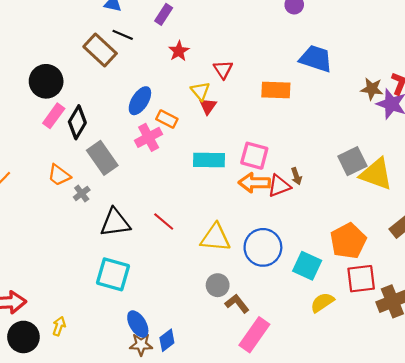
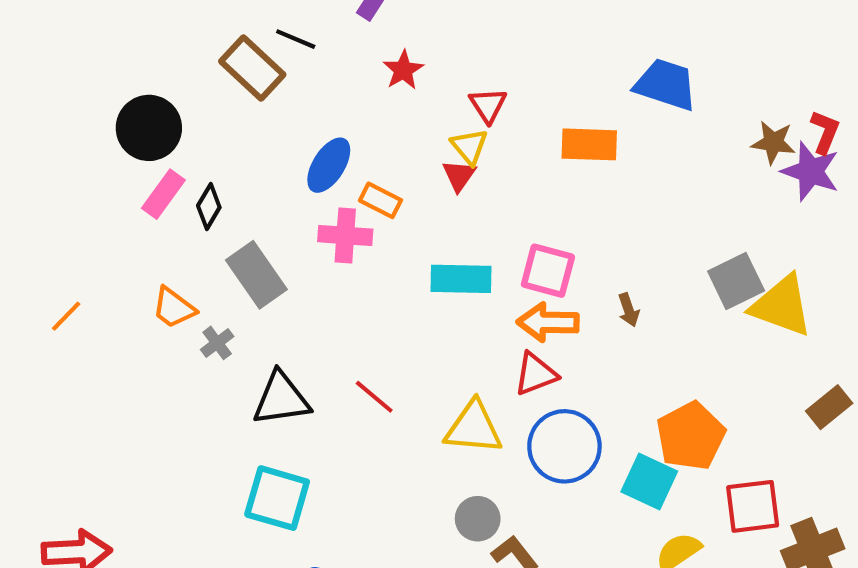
yellow triangle: (200, 91) -> (469, 147), moved
black diamond: (77, 122) -> (209, 207), size x0.7
pink cross: (149, 137) -> (345, 235), turned 32
red triangle: (279, 186) -> (536, 374), moved
orange pentagon: (348, 241) -> (691, 436), moved

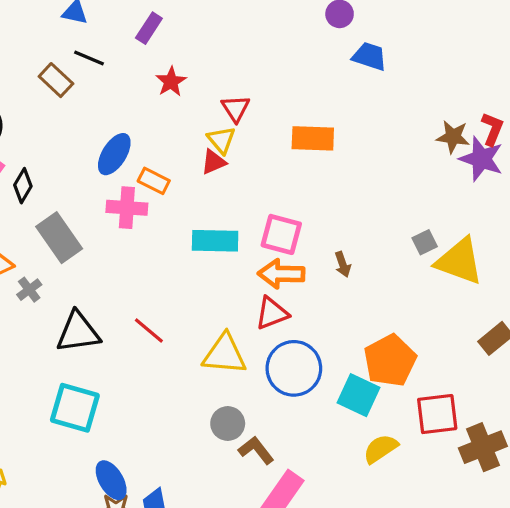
brown rectangle: (252, 68) -> (56, 80), size x0.7
blue trapezoid: (666, 85) -> (369, 56), moved, size x0.7
red triangle: (459, 175) -> (214, 162), turned 32
gray square: (736, 281) -> (425, 242), size x0.6

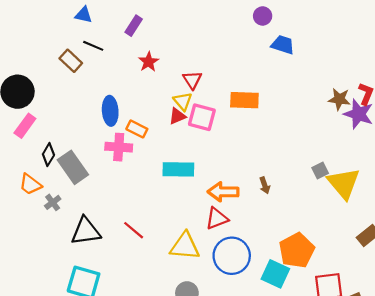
blue ellipse: (114, 154) -> (110, 111), turned -36
black diamond: (23, 186) -> (48, 155), moved
pink square: (281, 234) -> (202, 117), moved
yellow triangle: (459, 261) -> (344, 183), turned 30

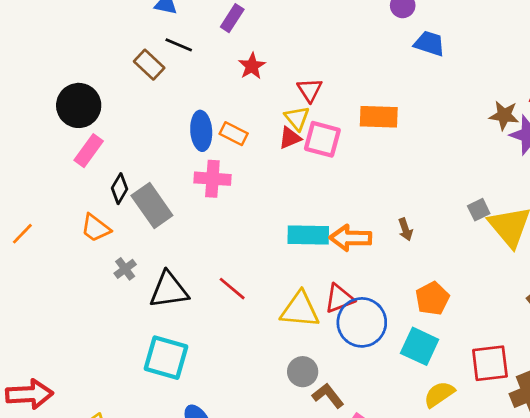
orange rectangle: (137, 129) -> (234, 134), moved
cyan rectangle: (178, 169) -> (308, 235), moved
gray cross: (53, 202) -> (125, 269), moved
red triangle: (217, 218) -> (339, 298), moved
orange pentagon: (297, 250) -> (432, 298), moved, size x0.7

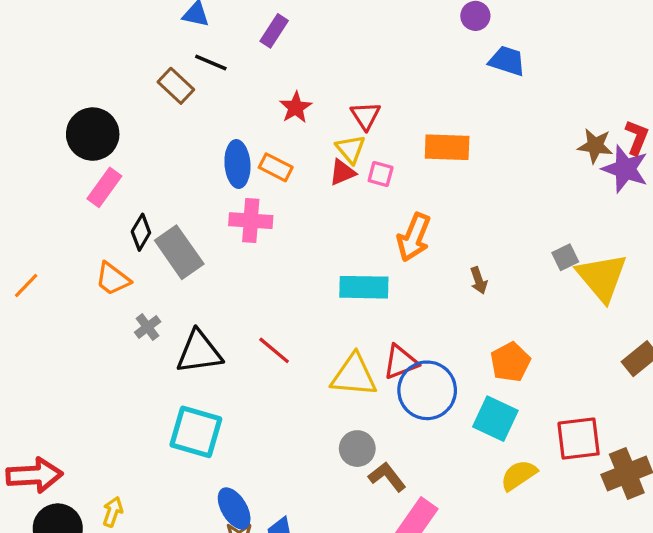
red star: (252, 66) -> (296, 107), moved
pink square: (322, 139) -> (381, 174), size x0.6
orange arrow: (351, 238) -> (414, 237), moved, turned -69

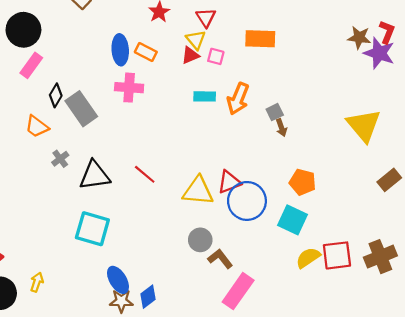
gray square: (565, 257) -> (275, 112), moved
cyan rectangle: (364, 287) -> (205, 96), moved, size x0.7
orange pentagon: (510, 362) -> (303, 182), turned -30
red square: (579, 439) -> (337, 255), moved

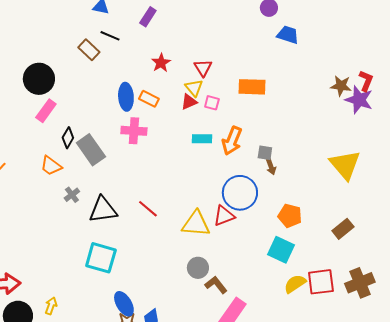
gray square: (275, 112) -> (265, 153), turned 35
brown rectangle: (389, 180) -> (343, 229), moved
blue circle: (247, 201) -> (240, 193), moved

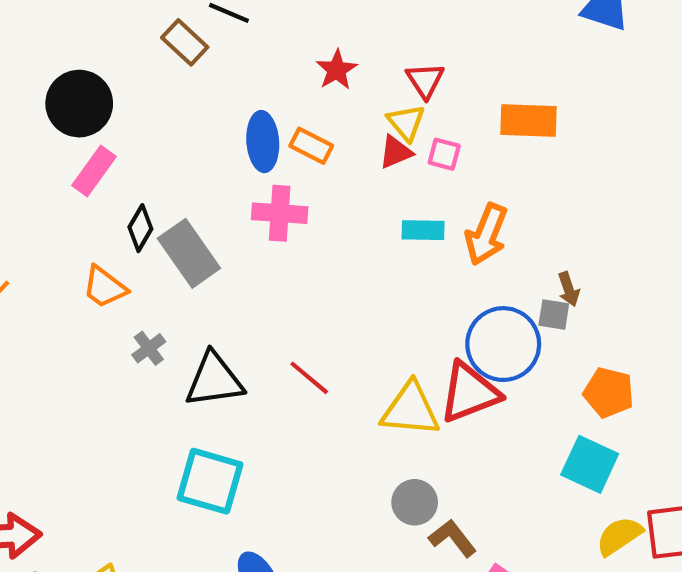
gray square: (265, 153) -> (554, 314), moved
red triangle: (224, 216) -> (469, 393), size x1.4

